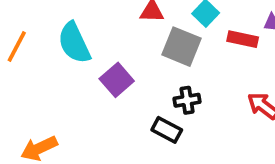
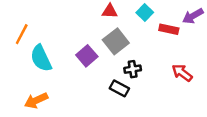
cyan semicircle: (74, 43) -> (41, 58), moved
gray square: (182, 47) -> (116, 41), moved, turned 30

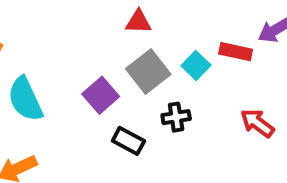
cyan square: (145, 12) -> (196, 65), moved
black rectangle: (119, 88) -> (128, 141), moved

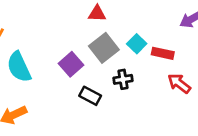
red rectangle: (236, 52) -> (163, 53), moved

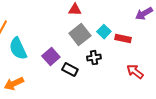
purple square: (71, 64) -> (51, 57), moved
red arrow: (179, 83) -> (135, 72), moved

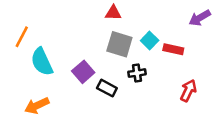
gray square: (80, 35) -> (119, 44), turned -35
red arrow: (135, 72) -> (188, 91), turned 78

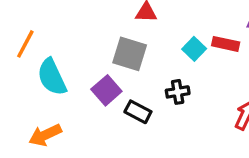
gray square: (119, 44) -> (130, 54), moved
red rectangle: (173, 49) -> (226, 44), moved

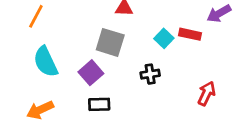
orange line: (25, 44) -> (36, 16), moved
black rectangle: (138, 112) -> (99, 104), moved, turned -30

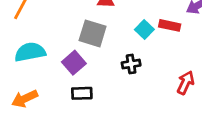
cyan semicircle: (46, 62) -> (30, 52), turned 104

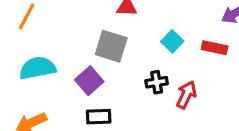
red rectangle: (170, 25) -> (215, 48), moved
red arrow: (186, 83) -> (186, 95), moved

